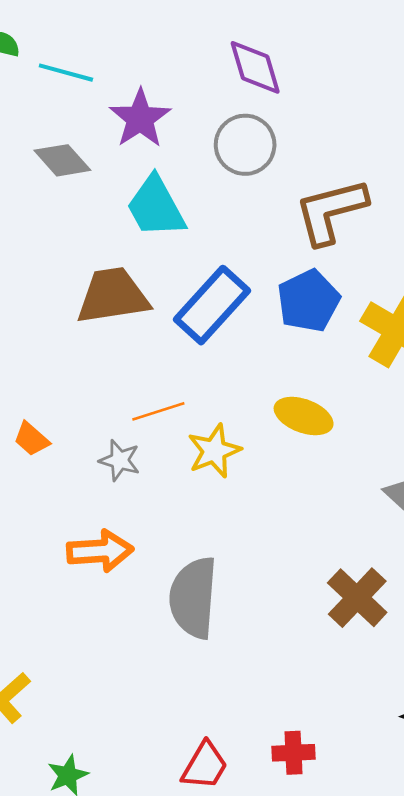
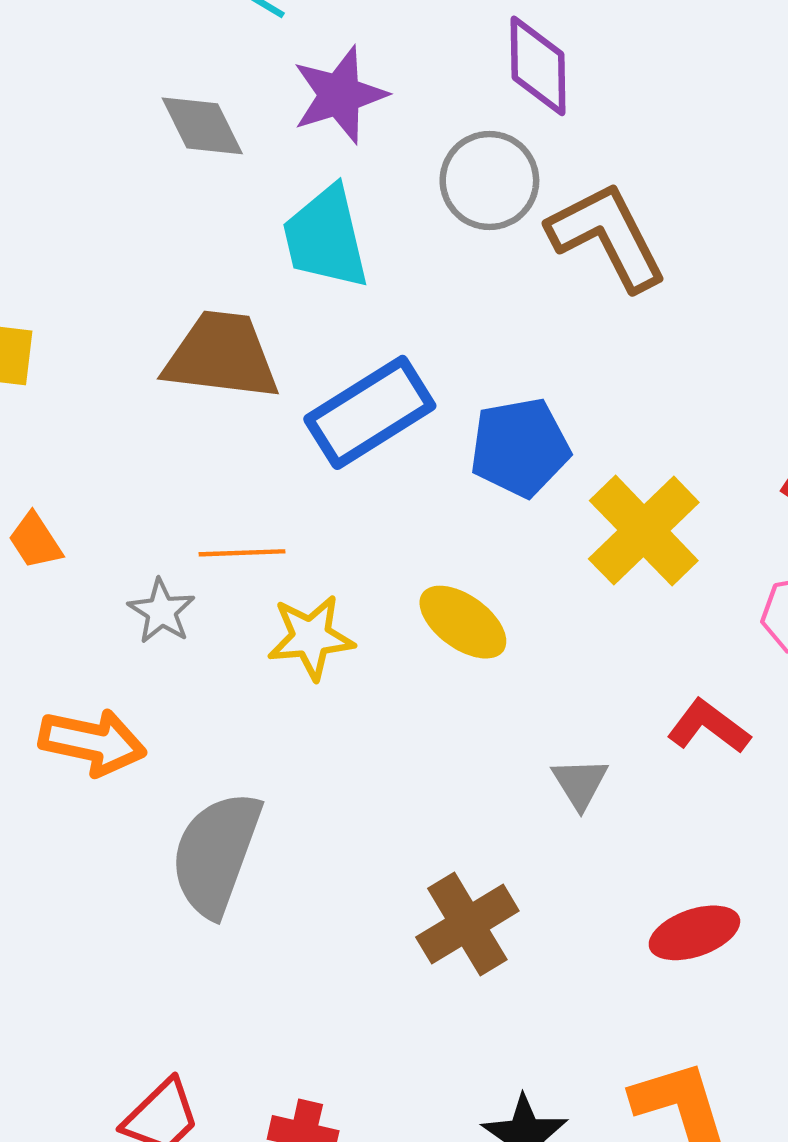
brown L-shape: (331, 211) -> (607, 236), moved, turned 62

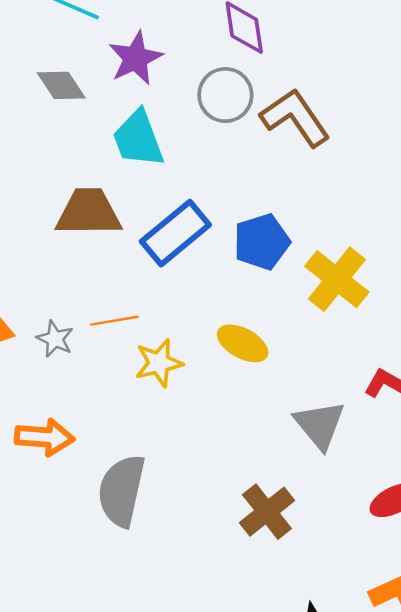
gray star: (161, 611) -> (55, 339), moved
gray triangle: (580, 783) -> (320, 425), size x1.6

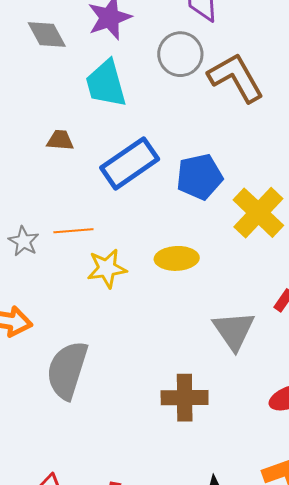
brown trapezoid: (89, 212) -> (60, 140), size x0.5
yellow ellipse: (243, 343) -> (177, 258), turned -36
brown cross: (267, 512) -> (185, 398), turned 33

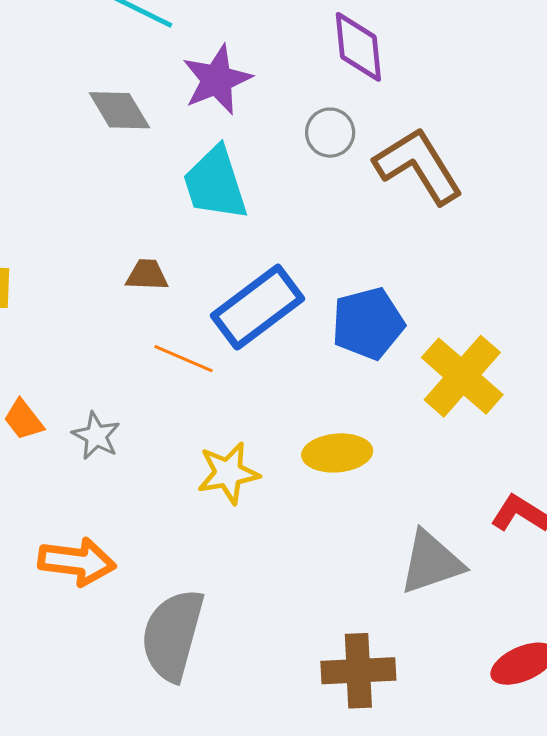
gray circle: (180, 54) -> (330, 133), size x0.7
orange line: (73, 231) -> (184, 359), moved, turned 30
gray triangle: (234, 330) -> (431, 562), turned 48

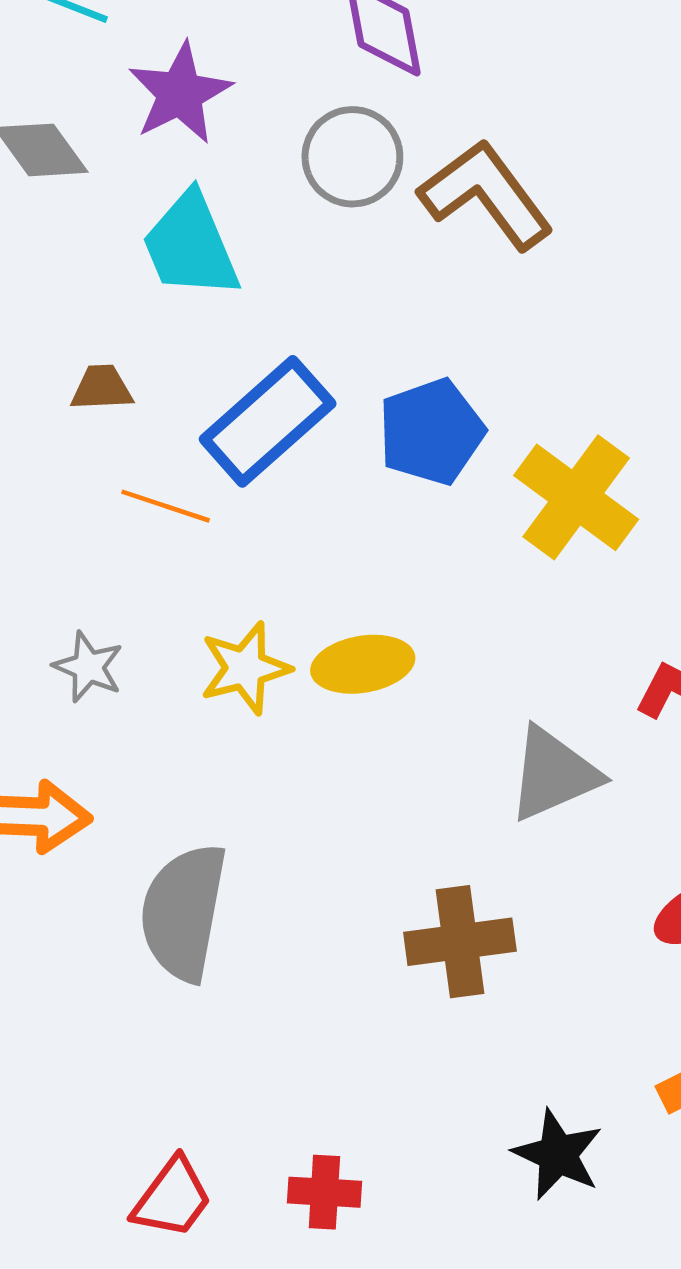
gray circle: (330, 133) -> (352, 157), size x1.4
gray star: (96, 436) -> (88, 667), moved
yellow ellipse: (337, 453) -> (363, 664), moved

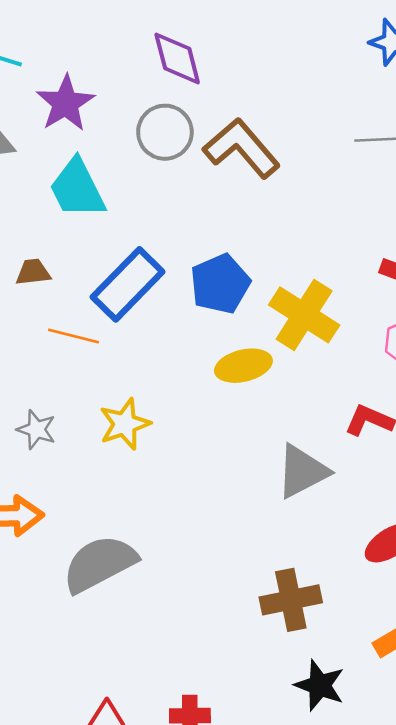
yellow ellipse: (363, 664) -> (243, 366), moved
gray semicircle: (183, 912) -> (100, 564), turned 56
brown cross: (460, 942) -> (291, 600), moved

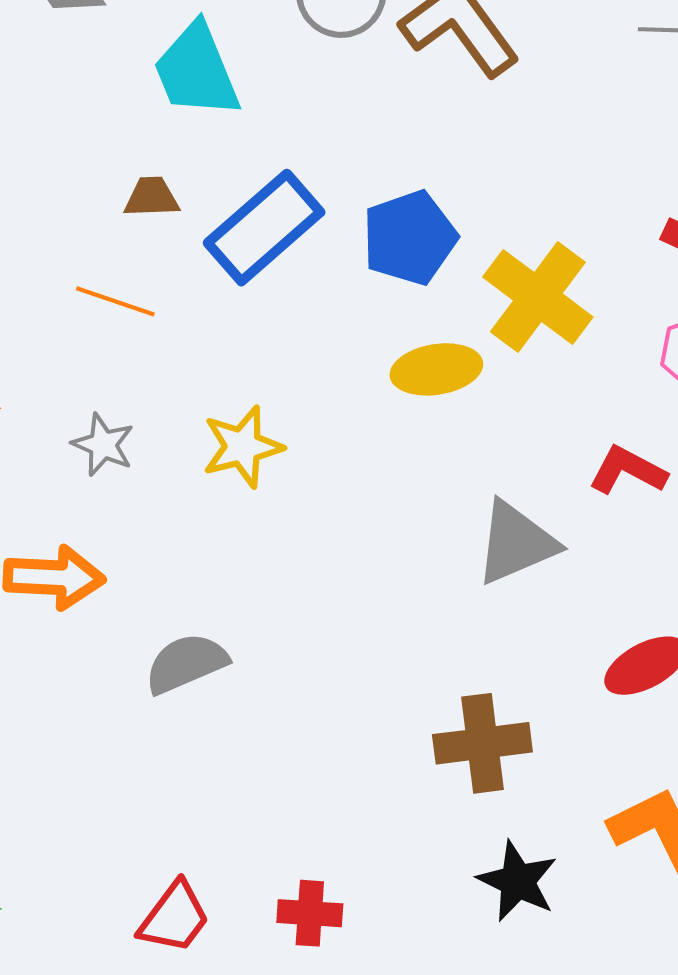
brown trapezoid: (33, 272) -> (152, 197), moved
orange line: (74, 336) -> (115, 301), moved
gray semicircle: (100, 564) -> (186, 663), size x0.7

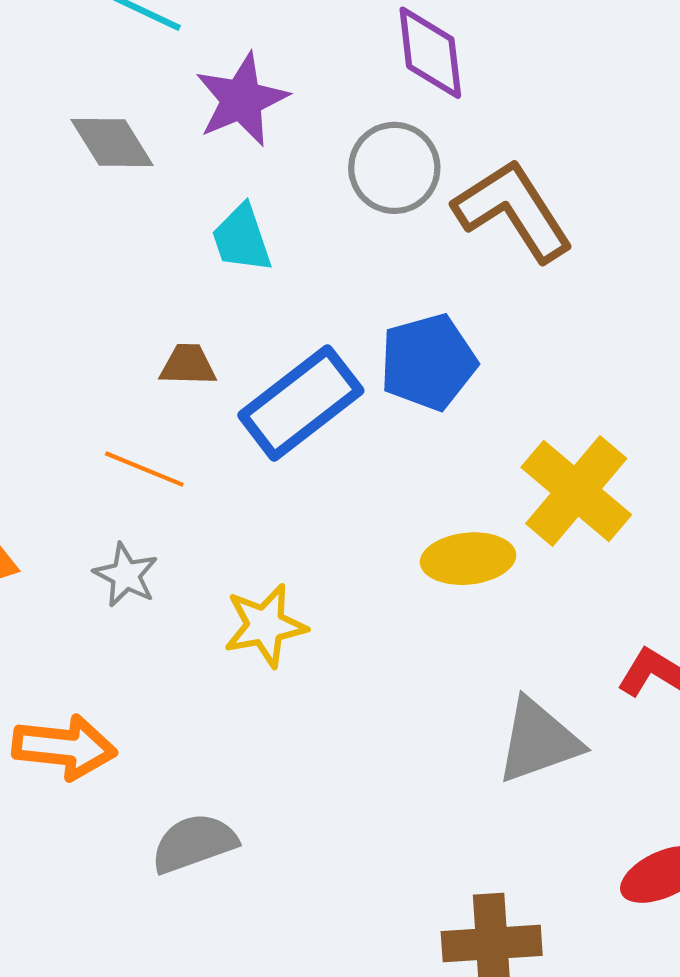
cyan trapezoid: (196, 71) -> (242, 239), size x0.7
blue pentagon: (410, 238) -> (428, 362), moved
gray star: (103, 445) -> (126, 575), moved

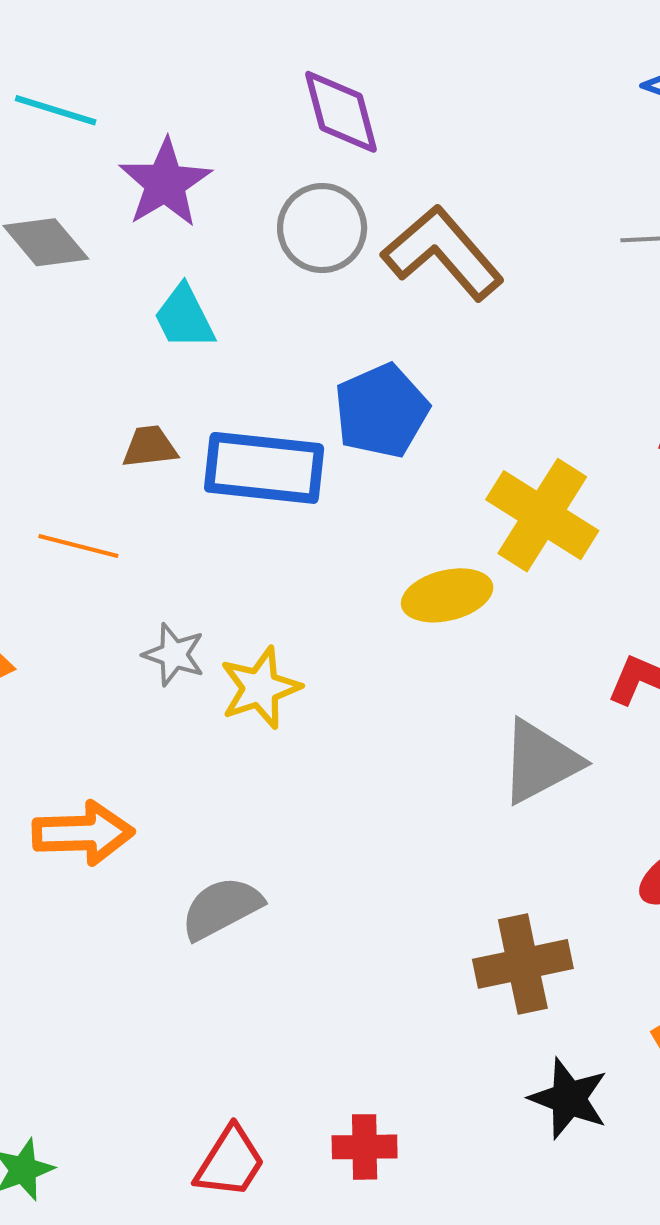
blue rectangle: (301, 403) -> (264, 468), turned 52
orange line: (144, 469) -> (78, 546), moved
gray star: (126, 575) -> (174, 655), moved

